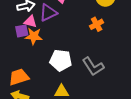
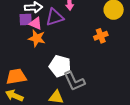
purple square: (22, 31) -> (26, 19), moved
gray L-shape: (93, 66) -> (74, 81), moved

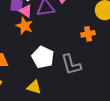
gray L-shape: (74, 81) -> (71, 65), moved

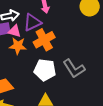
orange cross: (88, 34) -> (44, 40), moved, size x1.5

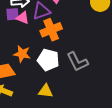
orange star: (18, 46) -> (22, 54), moved

